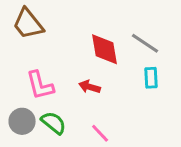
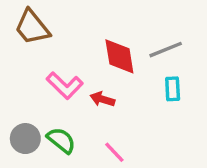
gray line: (145, 43) -> (166, 50), turned -56
pink L-shape: (40, 85) -> (65, 85), moved, turned -32

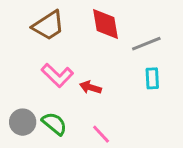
brown trapezoid: (32, 27) -> (48, 26), moved, turned -84
red diamond: (119, 56) -> (106, 24), moved

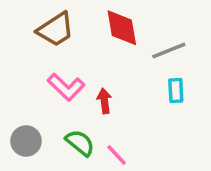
red arrow: (91, 87) -> (104, 101), turned 65
green semicircle: (54, 124) -> (80, 143), moved

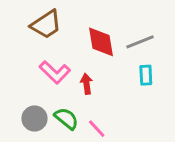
red diamond: (122, 28) -> (101, 42), moved
gray circle: (26, 141) -> (35, 119), moved

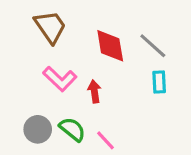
brown trapezoid: (46, 25) -> (50, 27), turned -92
gray line: (140, 42) -> (153, 46), turned 64

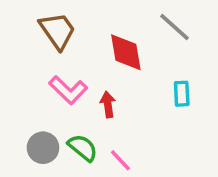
gray line: (153, 46) -> (174, 27), moved

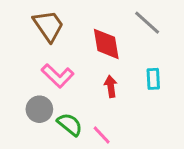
red arrow: (108, 104) -> (111, 86), moved
gray circle: (43, 148) -> (39, 109), moved

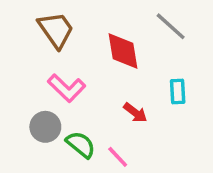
red arrow: (111, 86) -> (135, 113), moved, turned 135

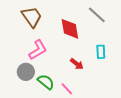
pink L-shape: (67, 88) -> (38, 50), turned -75

